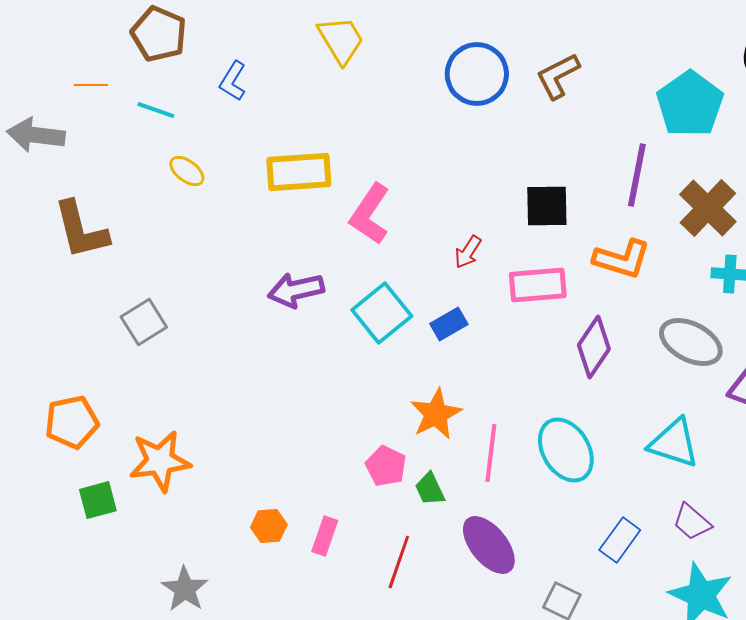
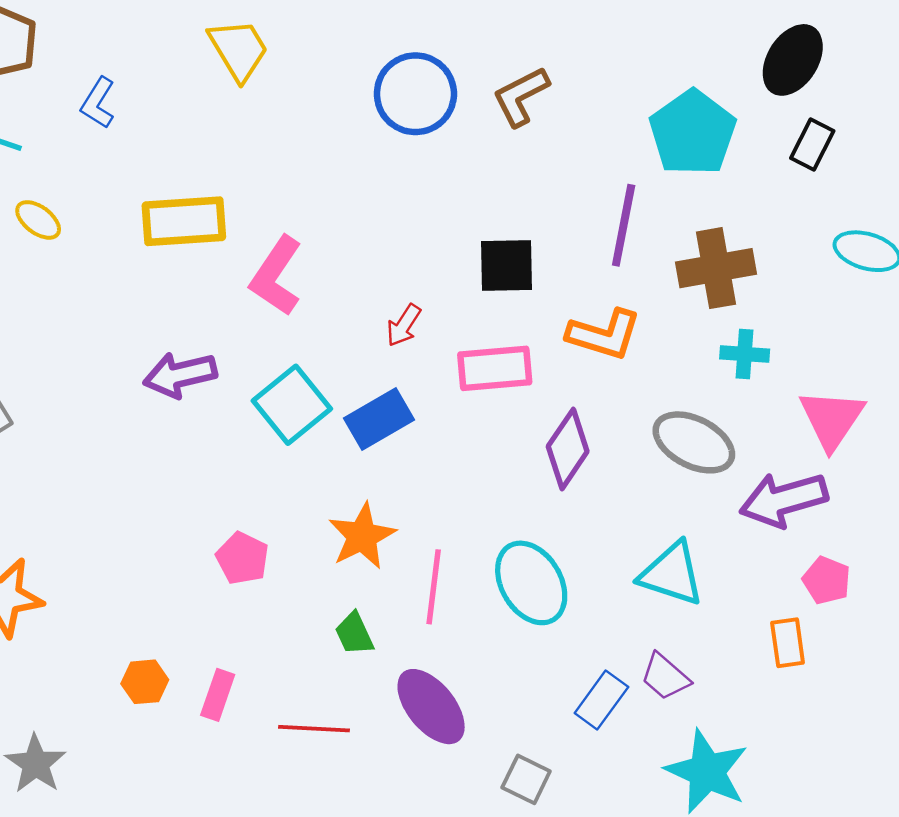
brown cross: (708, 208) -> (716, 268), turned 36
blue rectangle: (449, 324) -> (379, 419), size x1.4
pink pentagon: (386, 466) -> (242, 558), moved
purple trapezoid: (692, 522) -> (665, 677), moved
red line: (399, 562) -> (314, 729), turned 74

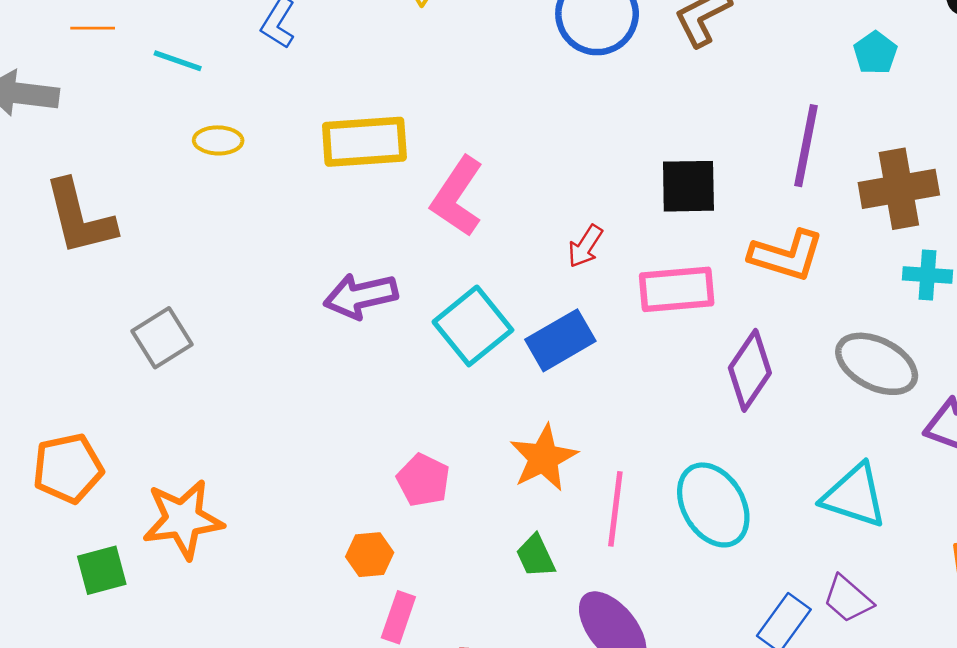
cyan pentagon: (693, 133) -> (875, 53), size x0.5
yellow ellipse: (38, 220) -> (218, 140), turned -36
orange hexagon: (145, 682) -> (370, 555), moved

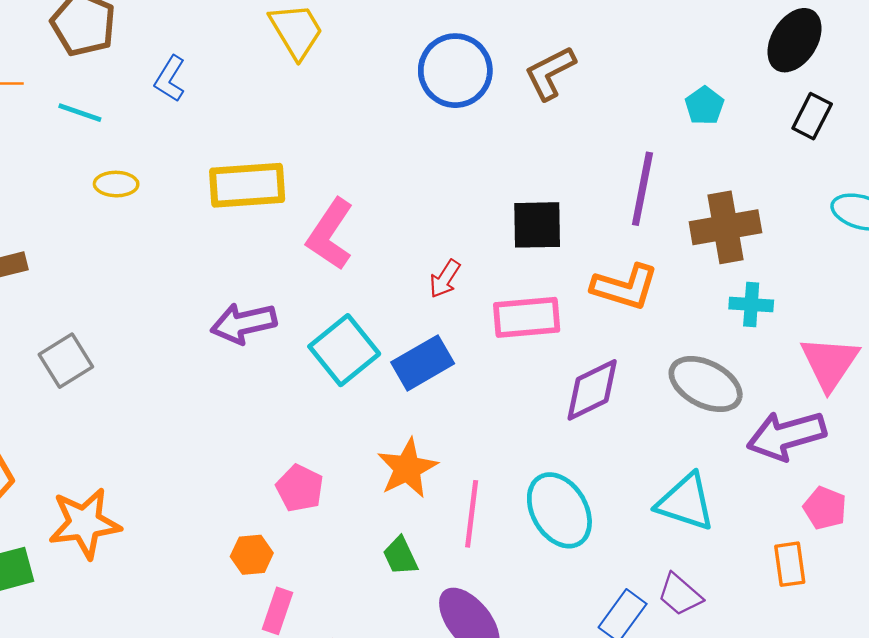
purple diamond: (750, 370) -> (592, 390), turned 30

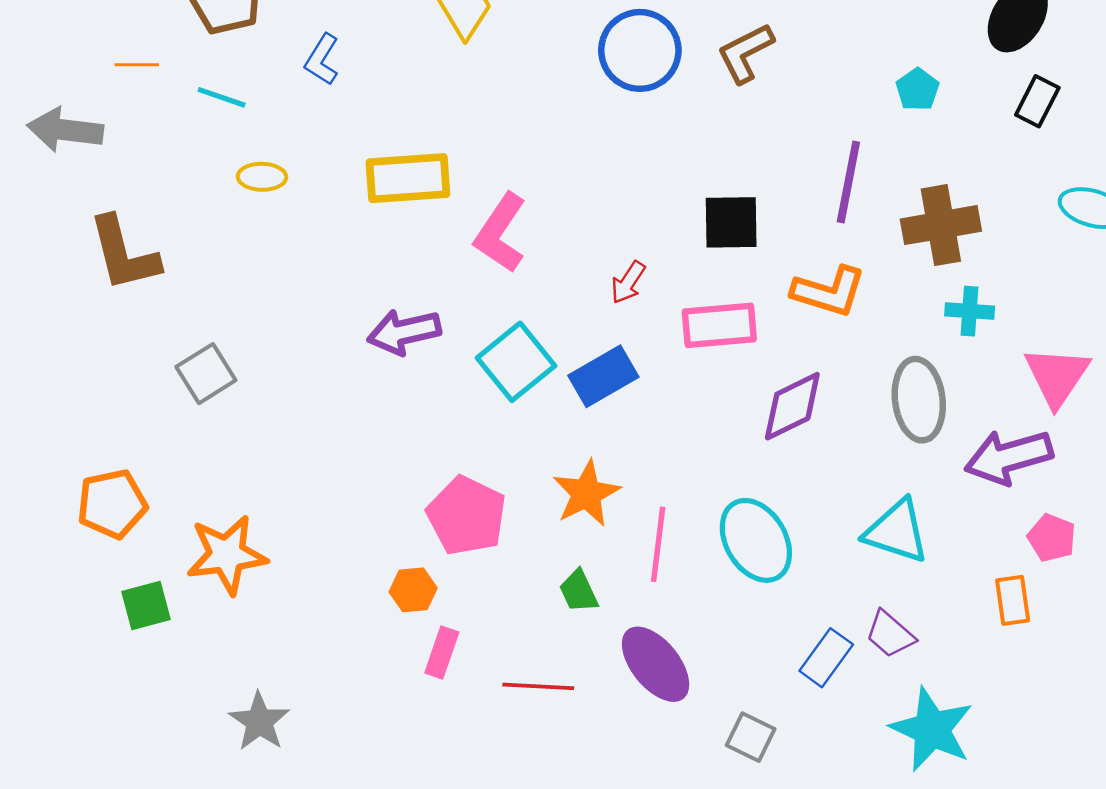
gray ellipse: (706, 384) -> (919, 400), turned 56
pink pentagon: (300, 488) -> (467, 516), size x1.5

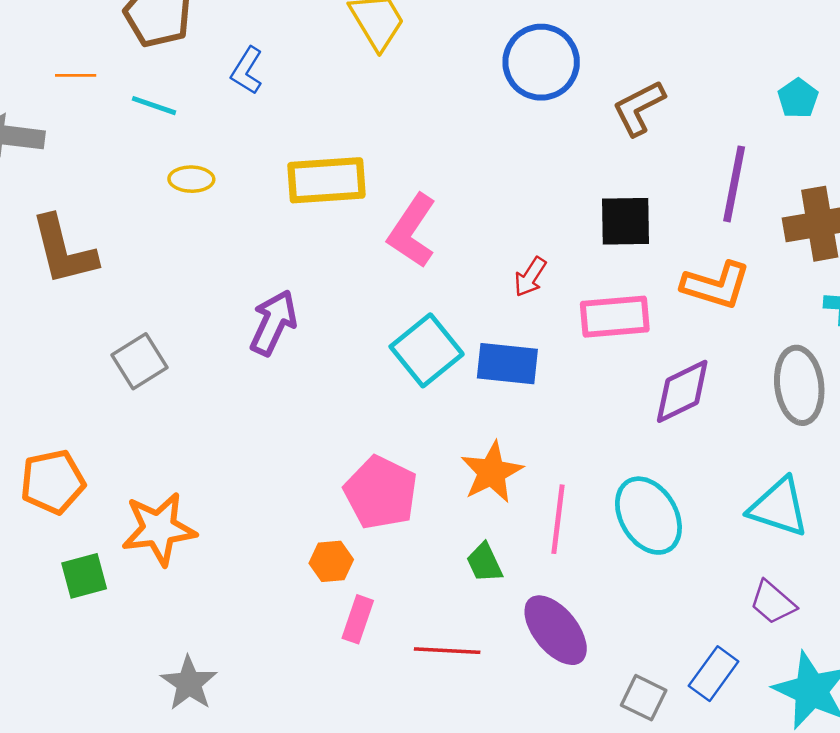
brown L-shape: (745, 53) -> (639, 108), moved
purple arrow: (404, 332) -> (273, 323), moved, turned 128
blue rectangle: (603, 376) -> (507, 364), turned 36
blue rectangle: (826, 658) -> (714, 674), moved

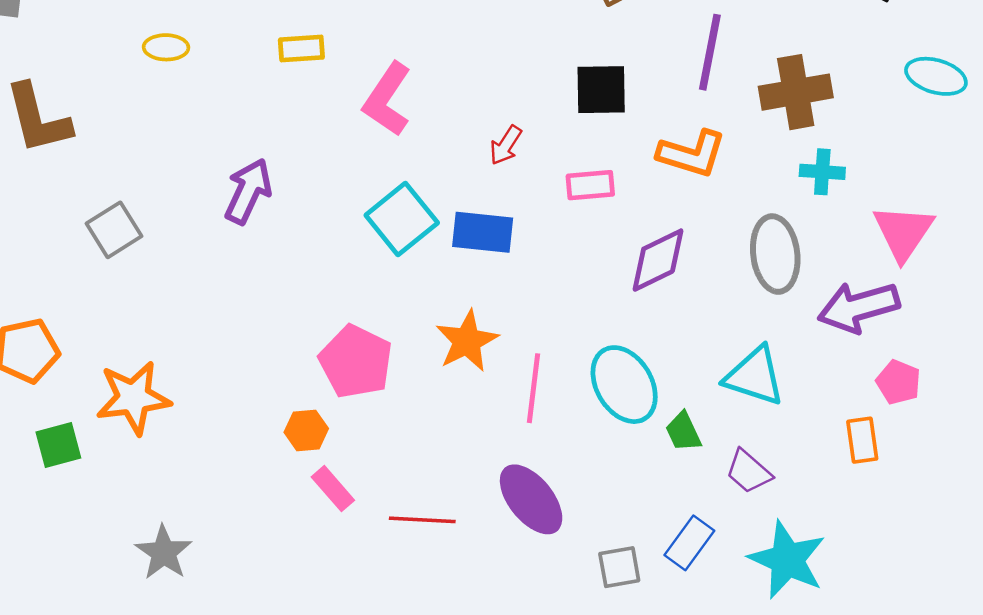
yellow rectangle: (326, 180) -> (301, 49), size x0.6
pink rectangle: (615, 317) -> (590, 185), size x0.7
green trapezoid: (484, 563) -> (683, 432), moved
pink rectangle: (358, 619) -> (333, 489), turned -60
gray square: (644, 698) -> (619, 567), turned -36

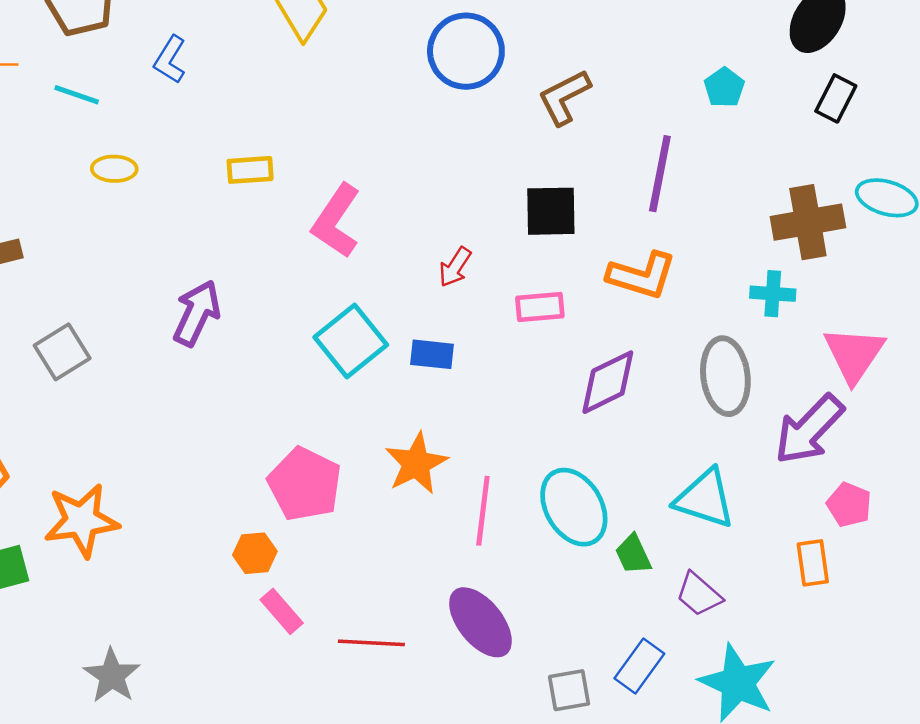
brown cross: (796, 92) -> (808, 222), moved
blue rectangle: (483, 232) -> (432, 354), size x0.7
purple arrow: (859, 307) -> (809, 429), turned -30

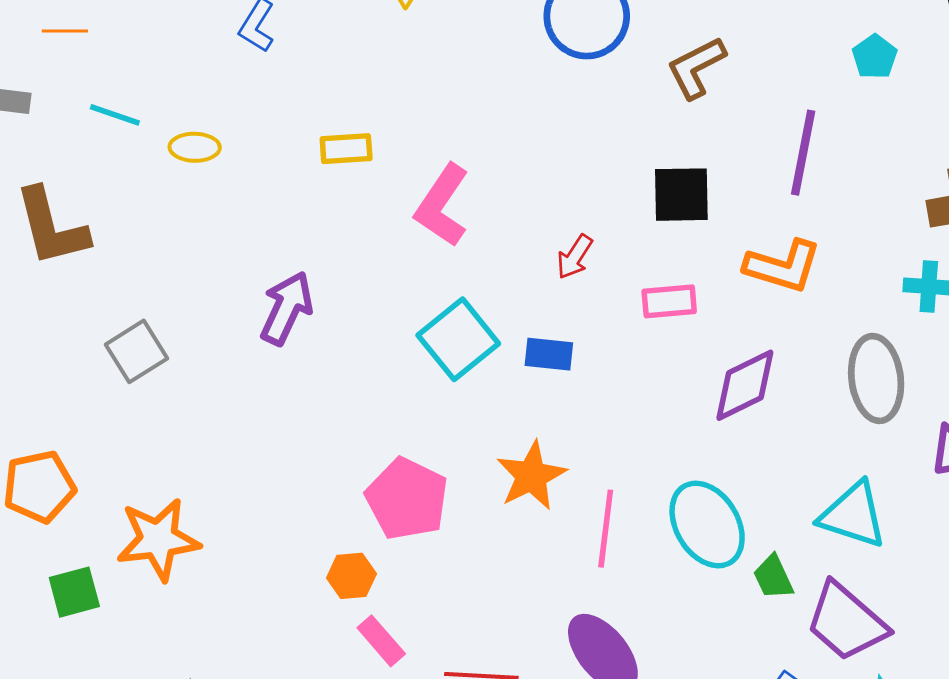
cyan line: (77, 95) -> (115, 115), moved
purple trapezoid: (699, 594) -> (846, 622), size x1.6

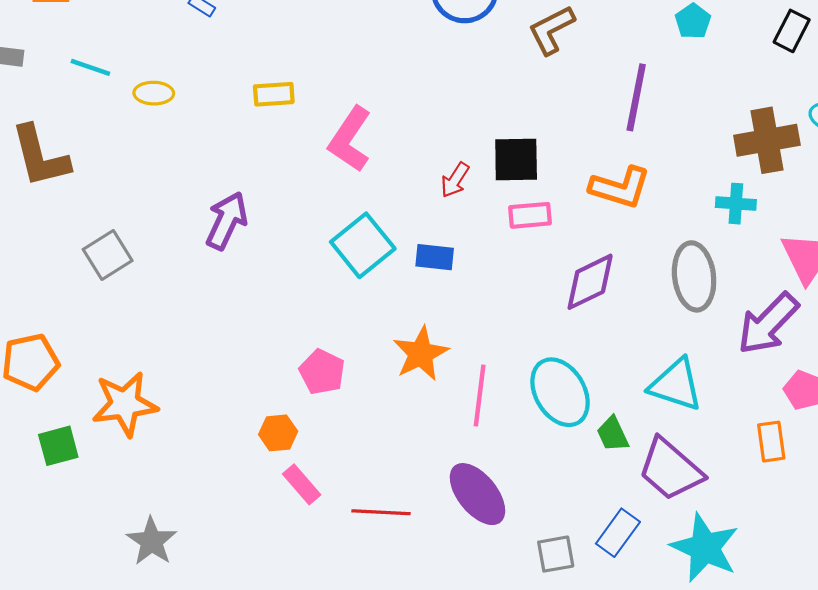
black square: (681, 195) -> (516, 160), moved
pink pentagon: (407, 499) -> (322, 372), size x0.7

